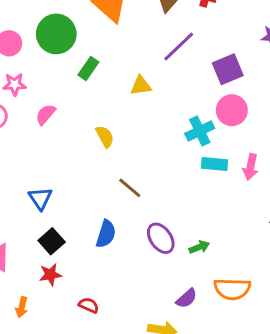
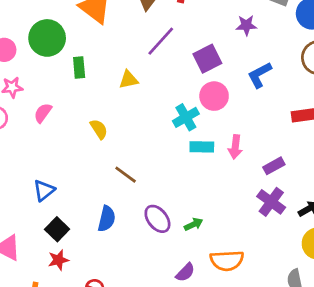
green rectangle: (88, 68) -> (79, 67), turned -35
blue triangle: (40, 198) -> (44, 190), turned 30

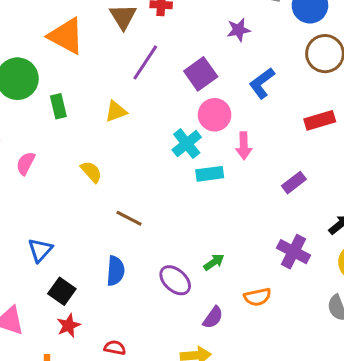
pink arrow: (235, 147) -> (244, 146), moved
purple cross: (271, 202) -> (294, 252), moved
purple ellipse: (157, 219) -> (175, 280), moved
orange semicircle: (227, 261) -> (257, 297), size x0.7

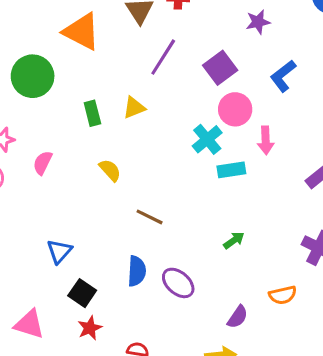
green rectangle: (58, 106) -> (92, 113), moved
green arrow: (214, 262) -> (234, 240), moved
purple ellipse: (175, 280) -> (178, 283), moved

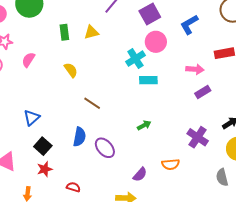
pink arrow: (266, 140) -> (195, 69), moved, turned -90

